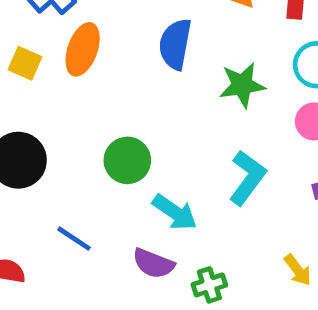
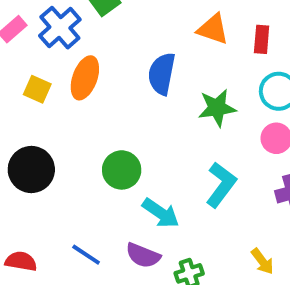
blue line: (74, 239) -> (86, 255), moved

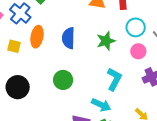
blue semicircle: (162, 74) -> (68, 38), moved
cyan arrow: (161, 213) -> (101, 105), moved

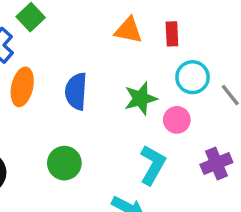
pink circle: (138, 51) -> (177, 120), moved

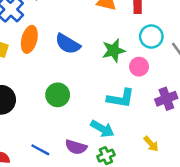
blue semicircle: (76, 91) -> (68, 44), turned -65
cyan L-shape: (153, 165) -> (121, 98), turned 68

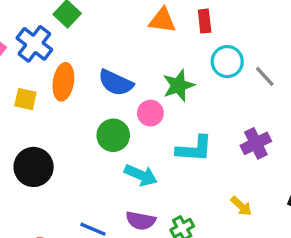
pink circle: (139, 67) -> (150, 113), moved
green circle: (58, 95) -> (113, 135), moved
cyan arrow: (102, 129) -> (141, 175), moved

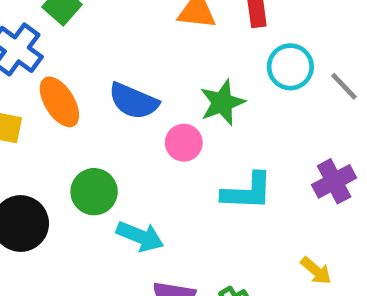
orange ellipse: (63, 82) -> (59, 102), turned -39
green circle: (113, 135) -> (94, 192), moved
cyan arrow: (141, 175) -> (140, 236), moved

